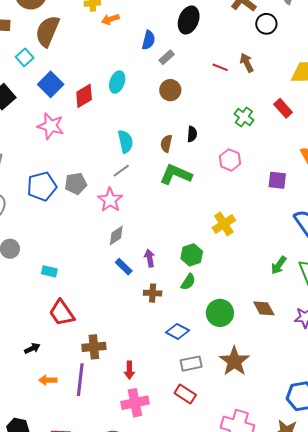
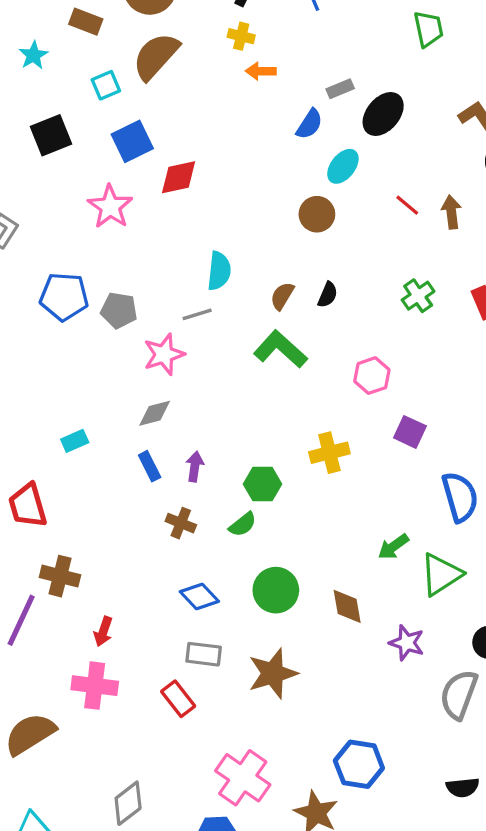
gray rectangle: (167, 57) -> (340, 89), moved
cyan ellipse: (117, 82) -> (343, 166), moved
pink hexagon: (230, 160) -> (372, 376), moved
purple square: (277, 180) -> (410, 432), moved
cyan rectangle: (49, 271) -> (75, 441), moved, turned -56

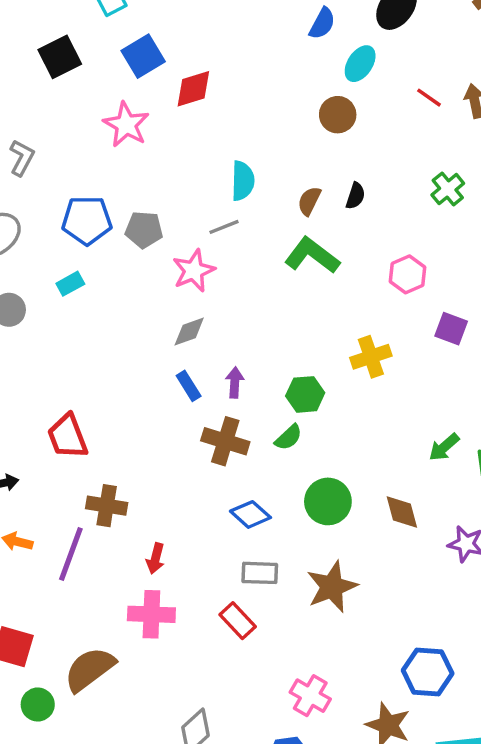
cyan rectangle: (75, 441) -> (70, 284), moved
brown cross: (181, 523) -> (225, 441), size x1.5
pink cross: (243, 778) -> (310, 696), size x0.7

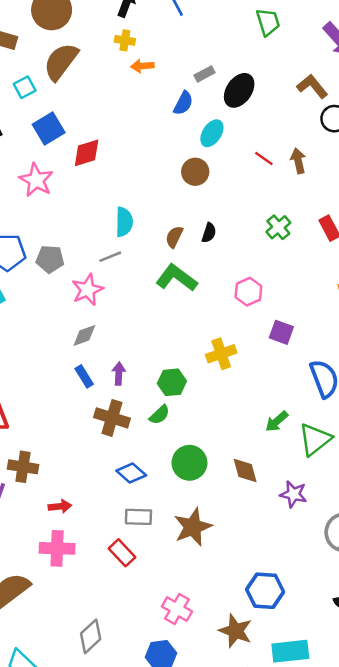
red arrow: (155, 558) -> (60, 506), turned -110

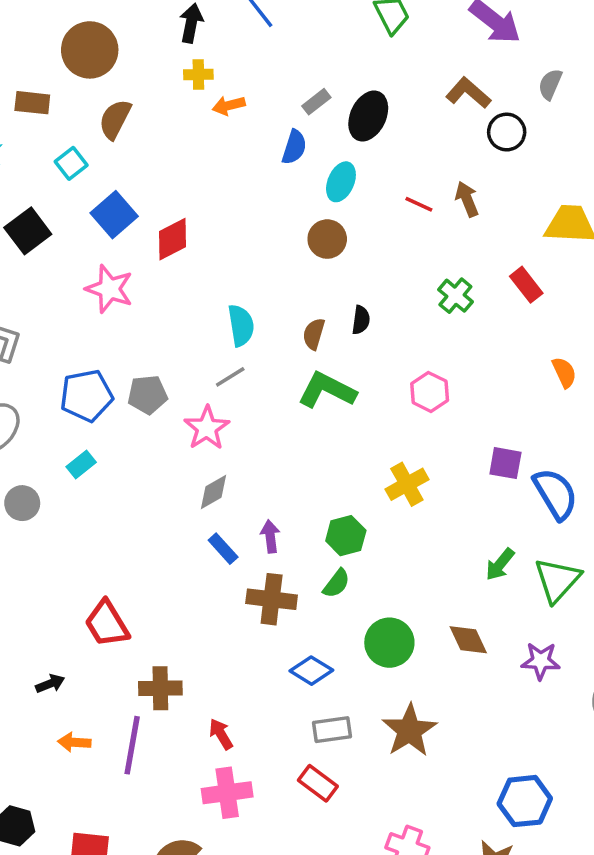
brown semicircle: (61, 62) -> (115, 119), size x0.7
purple square: (281, 332) -> (505, 463), moved
red arrow: (60, 506) -> (221, 734), turned -105

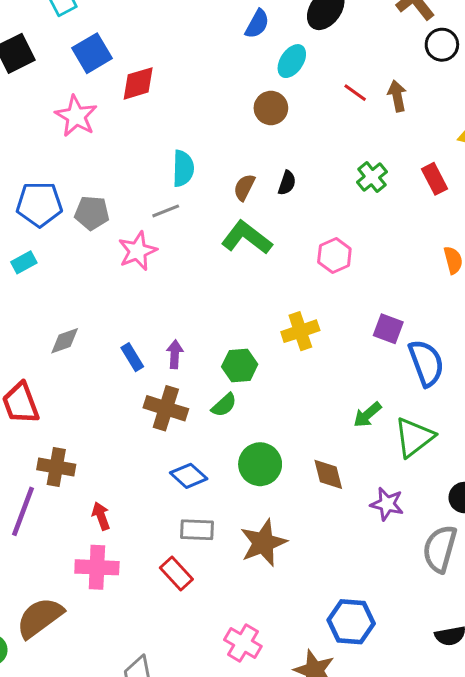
gray diamond: (213, 492) -> (65, 341), moved

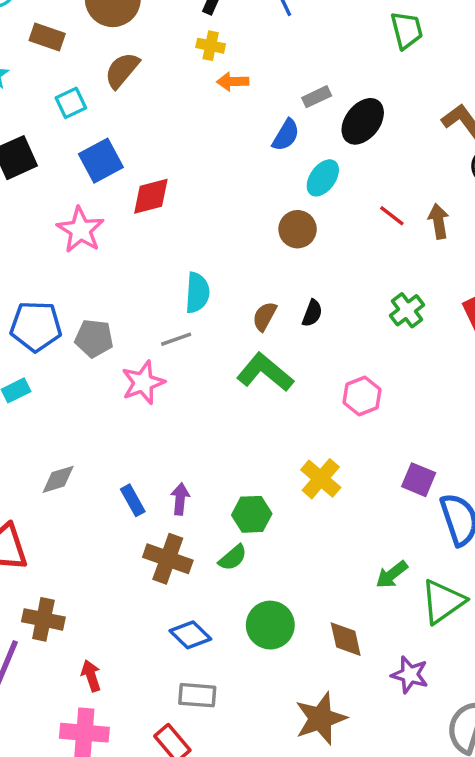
yellow cross: (300, 331) -> (321, 479), turned -33
brown star: (263, 543) -> (321, 718), moved

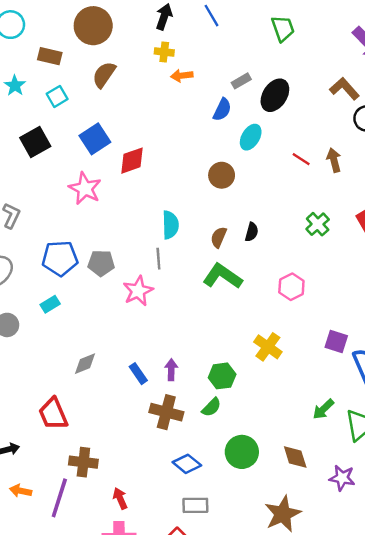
green trapezoid: (407, 30) -> (283, 29), moved
cyan square: (71, 103) -> (57, 96), moved
brown circle: (298, 229) -> (222, 175), moved
gray line: (176, 339) -> (158, 259), turned -70

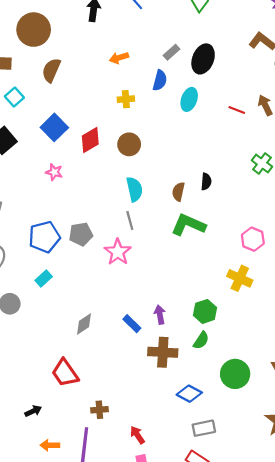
yellow cross: (164, 52) -> (126, 99), moved
brown circle: (222, 175) -> (129, 144), moved
pink star: (85, 188) -> (54, 172), size x0.6
pink hexagon: (291, 287) -> (253, 239), moved
brown cross: (83, 462) -> (99, 410), size x0.7

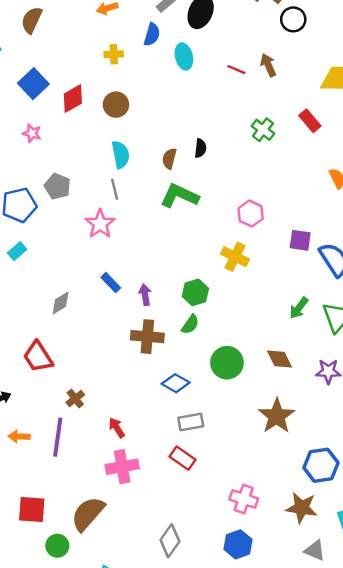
cyan ellipse: (189, 99) -> (184, 56), turned -35
gray pentagon: (81, 234) -> (57, 186), moved, turned 30
blue rectangle: (132, 324) -> (111, 283), moved
brown cross: (99, 410) -> (75, 398), turned -35

